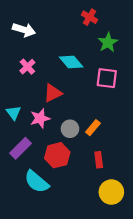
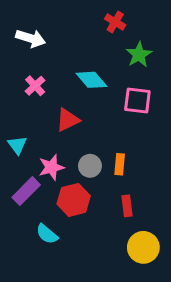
pink star: (40, 118) -> (51, 167), moved
orange rectangle: (93, 128) -> (120, 164), turned -35
cyan semicircle: (37, 182) -> (47, 234), size x0.7

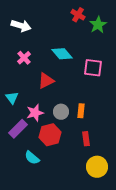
green star: (139, 55) -> (98, 25), moved

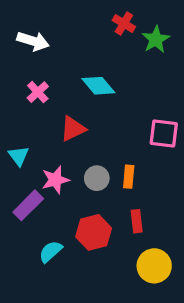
pink square: (93, 68) -> (164, 134), moved
red hexagon: (50, 135) -> (94, 232), moved
cyan semicircle: (32, 158) -> (51, 252), turned 98

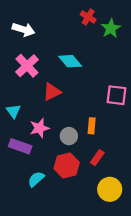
pink cross: (38, 92) -> (27, 66), size x1.5
gray circle: (97, 178) -> (69, 136), moved
purple rectangle: (28, 205) -> (20, 146), turned 65
red rectangle: (137, 221) -> (97, 158), turned 42

